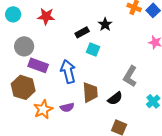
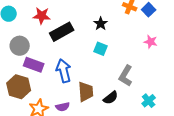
black rectangle: (82, 32) -> (62, 32), moved, size x1.6
cyan square: (93, 49) -> (101, 49), moved

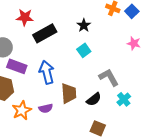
cyan square: (101, 49) -> (84, 50), turned 32
gray L-shape: (126, 76) -> (109, 77), turned 120
cyan cross: (149, 101) -> (124, 99), moved

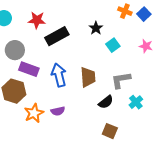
cyan square: (84, 50) -> (113, 45), moved
gray L-shape: (109, 77) -> (121, 80), turned -70
brown trapezoid: (69, 93) -> (88, 77), moved

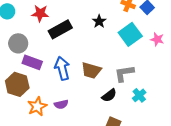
cyan square: (113, 45) -> (130, 34), moved, size x1.6
pink star: (146, 46) -> (157, 39), moved
brown trapezoid: (88, 77) -> (91, 70), turned 110

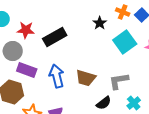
red star: (40, 13) -> (26, 30), moved
black star: (99, 21) -> (100, 23), moved

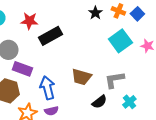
black star: (100, 23) -> (95, 13), moved
red star: (26, 30) -> (29, 21), moved
blue arrow: (57, 76) -> (47, 88), moved

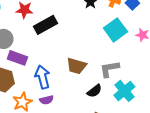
cyan cross: (129, 102) -> (124, 91), size x1.5

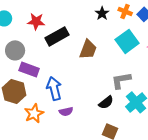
brown trapezoid: (76, 66) -> (88, 49), moved, turned -85
purple semicircle: (46, 100) -> (66, 111), moved

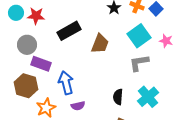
red star: (36, 21) -> (36, 16), moved
gray L-shape: (121, 80) -> (139, 63), moved
black semicircle: (106, 102) -> (118, 97), turned 133

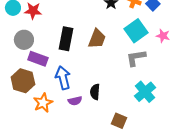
black rectangle: (69, 31) -> (66, 39), moved, turned -50
black semicircle: (118, 97) -> (95, 92), moved

